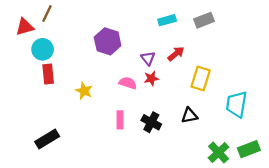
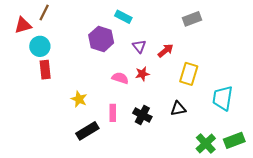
cyan rectangle: (167, 20) -> (123, 17), moved, turned 42
purple triangle: (148, 58) -> (139, 46), moved
yellow star: (84, 91) -> (79, 99), moved
black rectangle: (47, 139) -> (87, 131), moved

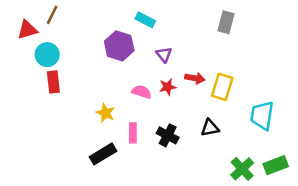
gray rectangle: (192, 19) -> (226, 22), turned -54
red arrow: (166, 51) -> (195, 78), moved, turned 49
yellow star: (79, 99) -> (106, 113), moved

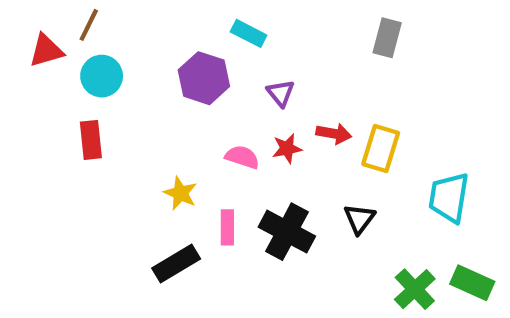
cyan circle: (47, 55) -> (102, 76), moved
black triangle: (210, 128) -> (359, 219), turned -42
black cross: (168, 135) -> (287, 232), size x1.4
green rectangle: (276, 165) -> (472, 283), turned 45

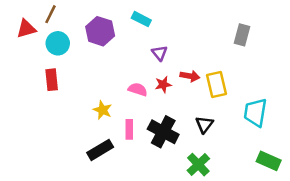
gray rectangle: (387, 38) -> (242, 35), moved
purple hexagon: (204, 78) -> (100, 31), moved
yellow rectangle: (381, 148) -> (217, 85), turned -30
green cross: (415, 289) -> (198, 165), moved

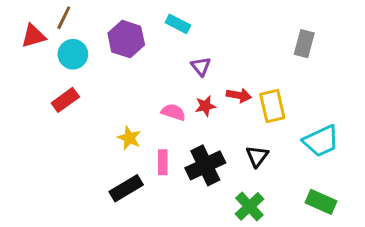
red rectangle: (52, 80) -> (65, 100), turned 60
cyan trapezoid: (255, 112) -> (321, 141), turned -124
black cross: (163, 132) -> (205, 165), turned 36
green rectangle: (269, 161) -> (321, 202), moved

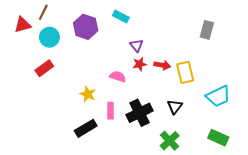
red star: (205, 106) -> (140, 64), moved

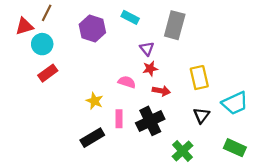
gray rectangle: (207, 30) -> (175, 25), moved, size x1.4
cyan circle: (49, 37) -> (42, 44), moved
red arrow: (162, 65) -> (161, 91), moved
black triangle: (175, 107) -> (201, 115), moved

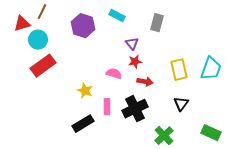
gray rectangle: (175, 25) -> (157, 23), size x0.7
red rectangle: (48, 73) -> (43, 66), size x1.4
cyan trapezoid: (235, 103) -> (211, 69), moved, turned -45

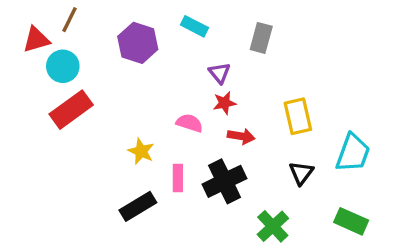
cyan trapezoid: (211, 69) -> (353, 153), moved

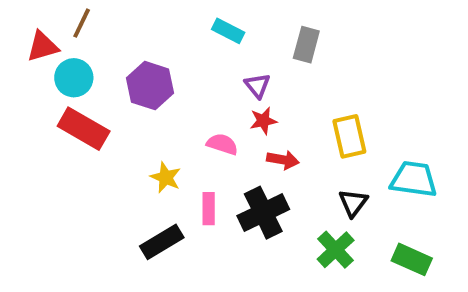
purple hexagon: (138, 43) -> (150, 86), moved
red rectangle: (71, 110) -> (84, 129), turned 66
cyan trapezoid: (353, 153) -> (414, 179), turned -102
green cross: (273, 226) -> (336, 250), moved

